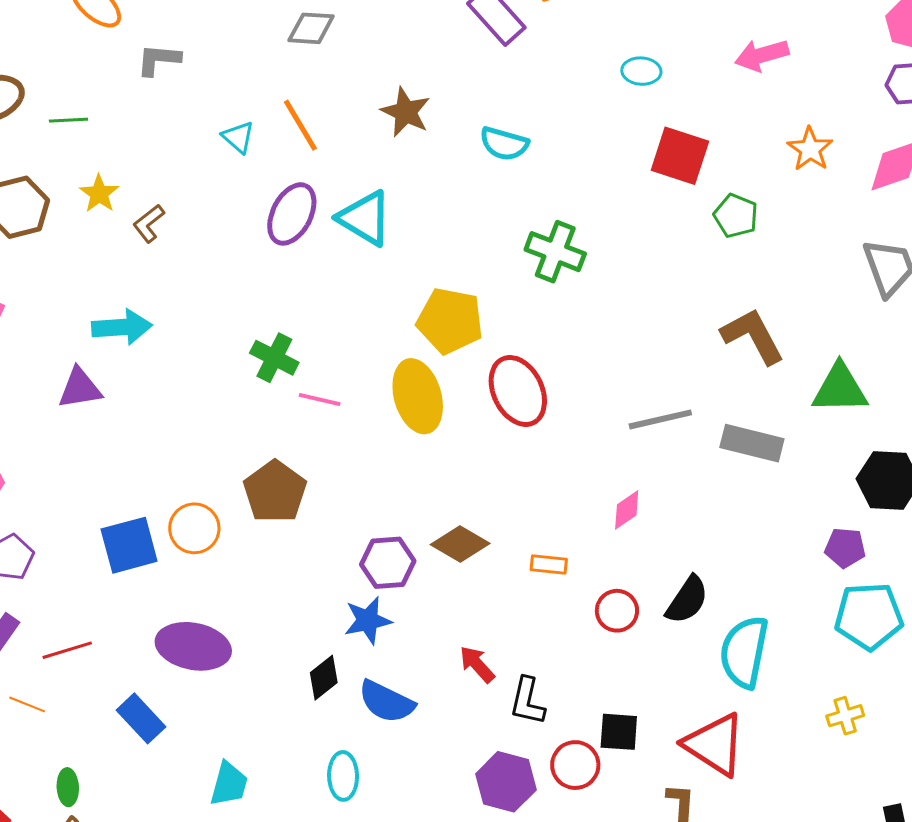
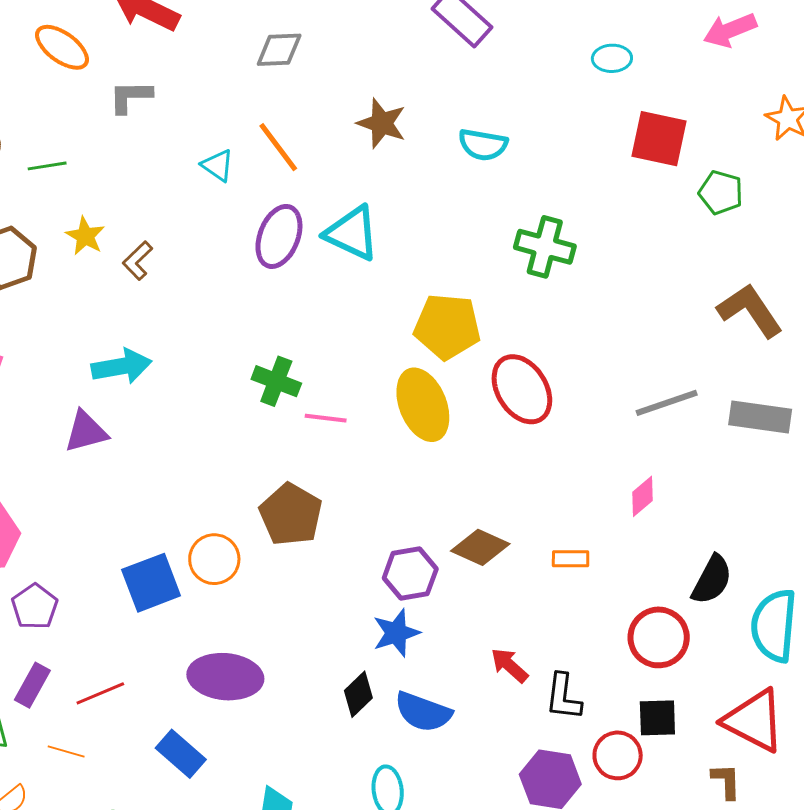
red circle: (617, 611) -> (659, 637), moved, size x1.4

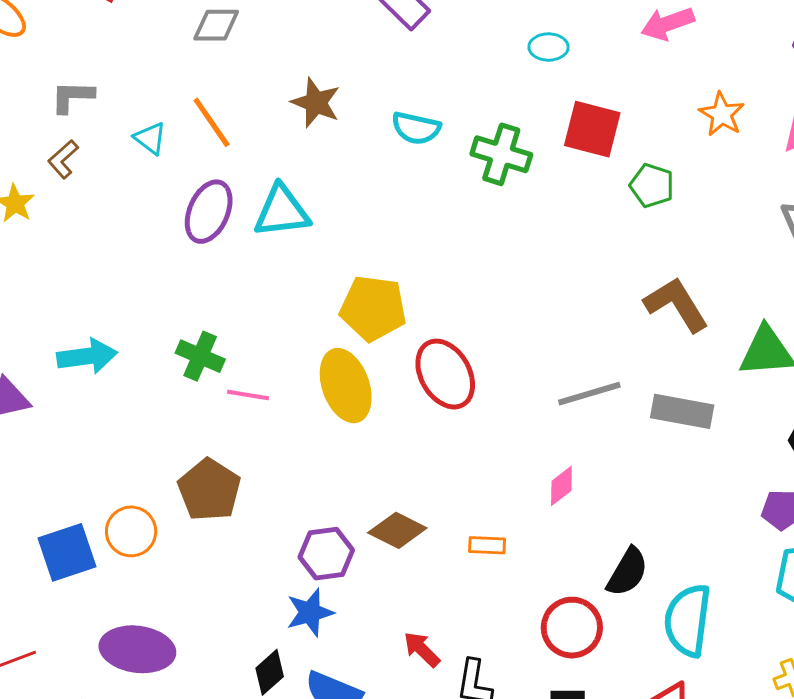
gray L-shape: (130, 97) -> (72, 97), moved
cyan triangle: (352, 233) -> (282, 211), turned -34
green cross: (545, 247) -> (501, 154), moved
brown L-shape: (138, 261) -> (63, 159), moved
cyan arrow: (121, 366) -> (87, 356), moved

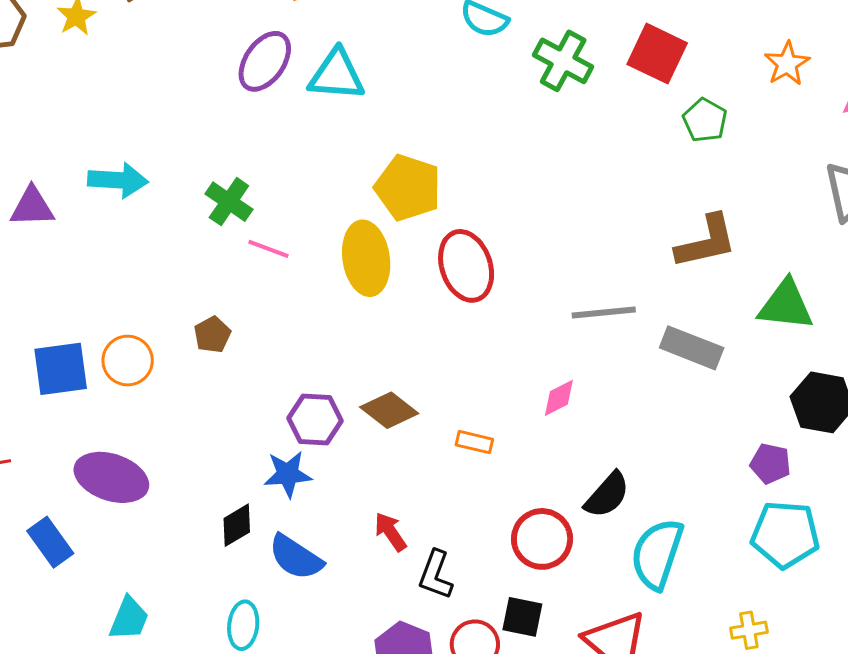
brown L-shape: (676, 304) -> (706, 242), turned 98
brown pentagon: (209, 490) -> (212, 335), size x0.6

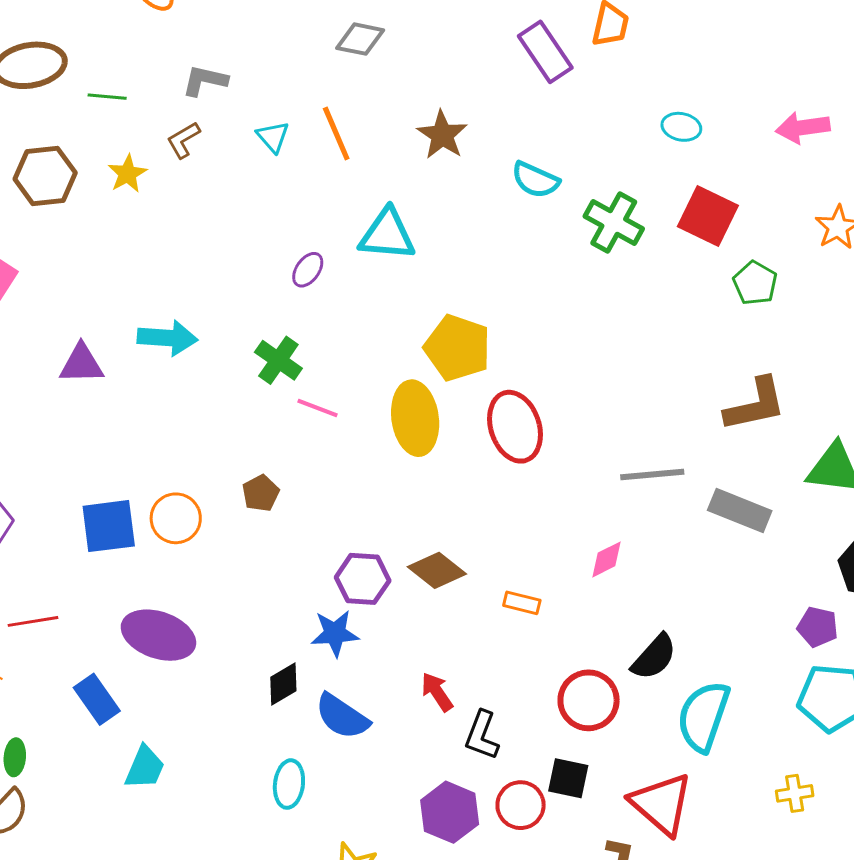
purple ellipse: (265, 61) -> (308, 270), moved, size x0.6
cyan trapezoid: (129, 618) -> (145, 768), moved

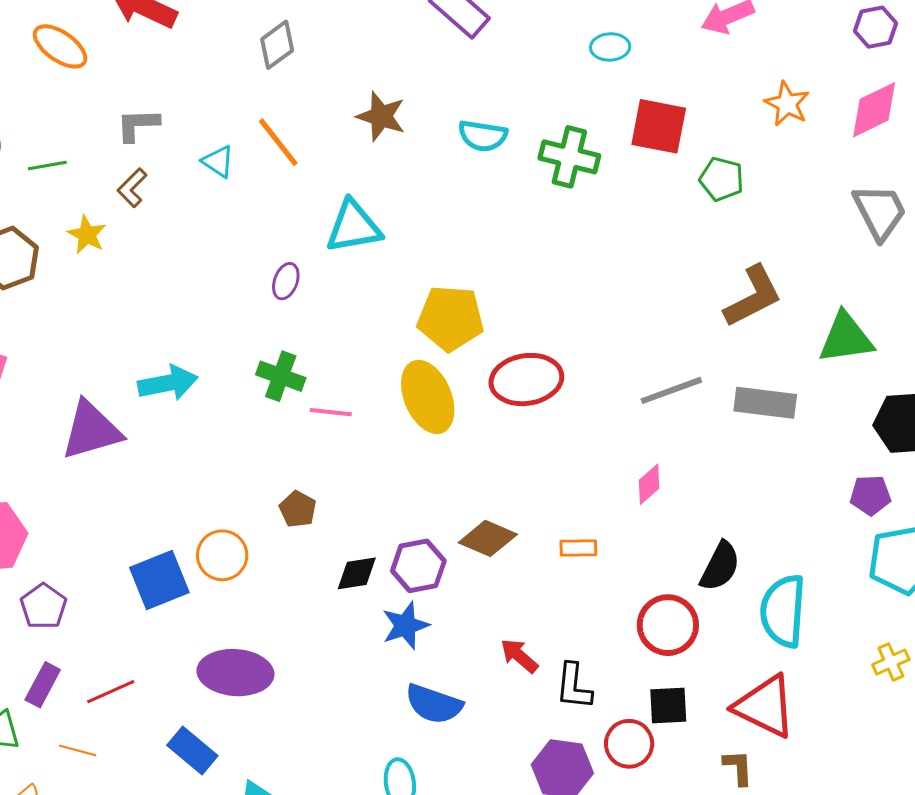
gray diamond: (360, 39) -> (277, 45), turned -33
purple triangle: (81, 364) -> (91, 430), size x1.4
red ellipse: (515, 427) -> (526, 380), turned -66
black diamond: (283, 684) -> (357, 573), moved, turned 36

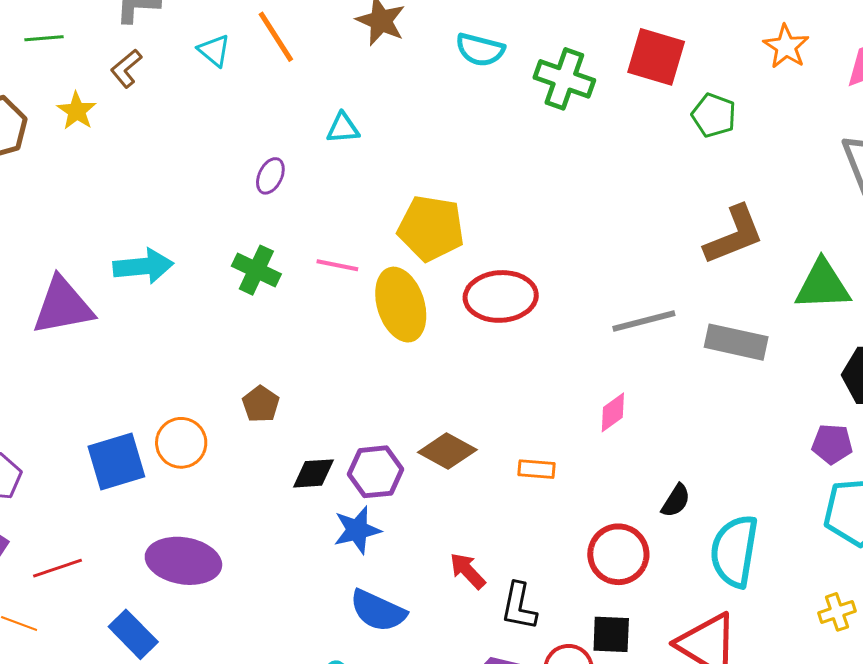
cyan triangle: (354, 227) -> (343, 128), size x0.6
pink line: (331, 412) -> (337, 265), moved
black semicircle: (720, 566) -> (676, 501), size x0.7

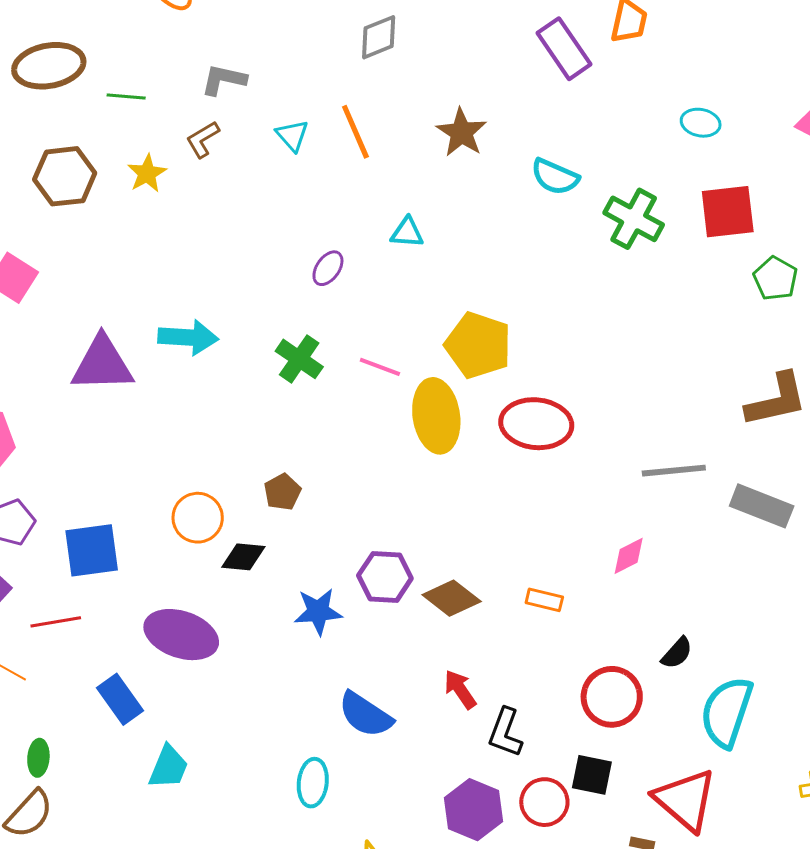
red square: (656, 57) -> (728, 212), turned -32
brown diamond: (447, 451) -> (452, 598), moved
blue square: (116, 462) -> (92, 550), moved
black diamond: (314, 473) -> (243, 557), moved
blue star: (357, 530) -> (318, 612), moved

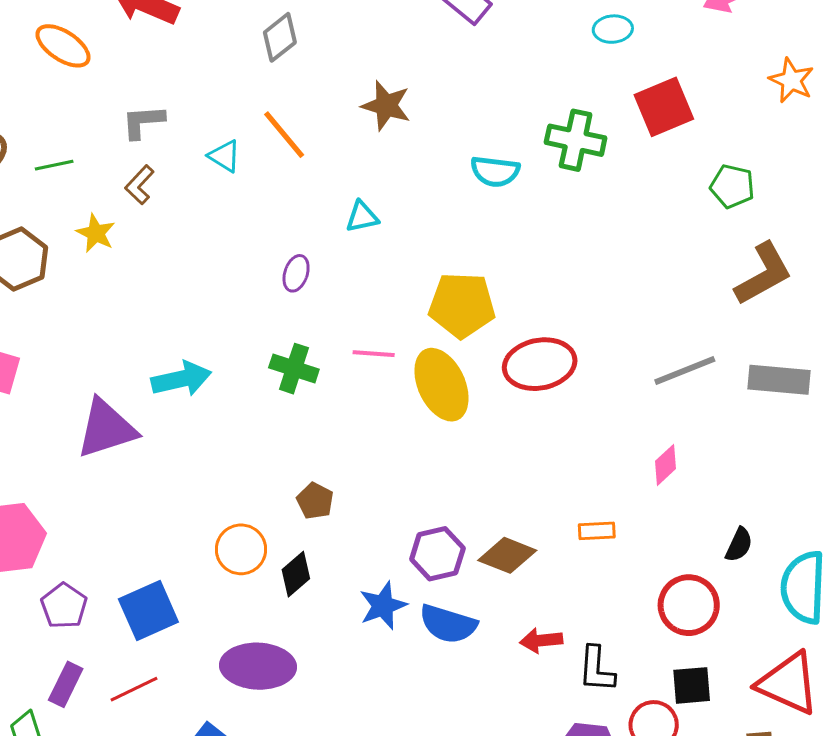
cyan semicircle: (555, 177) -> (495, 171), moved
green pentagon: (775, 278) -> (732, 186), moved
black diamond: (243, 557) -> (296, 574), turned -30
red arrow: (460, 689) -> (541, 640), turned -45
blue semicircle: (365, 715) -> (448, 624), moved

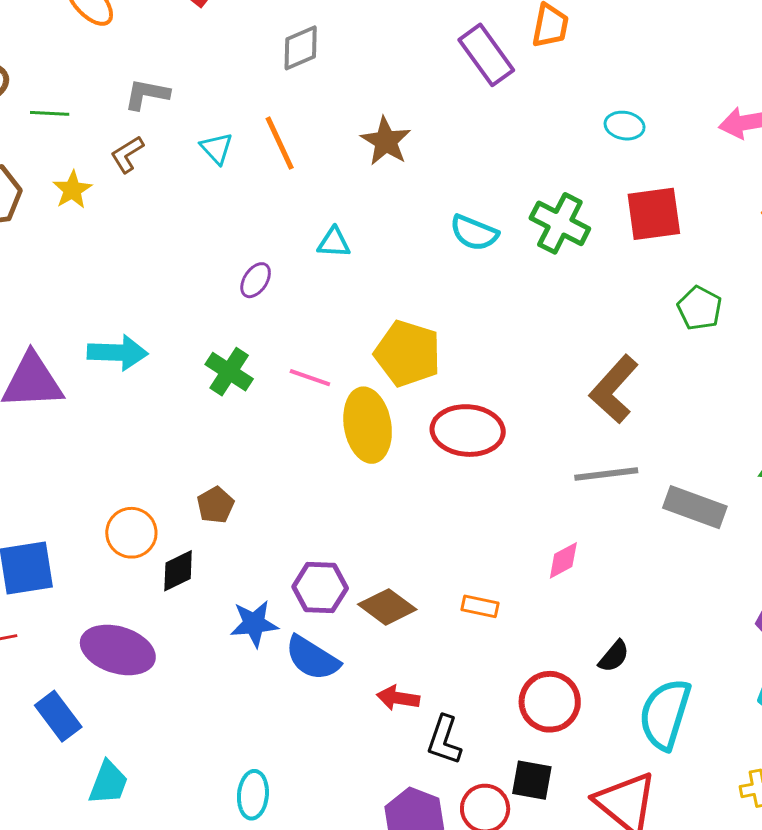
brown L-shape: (763, 274) -> (614, 389), moved, turned 146

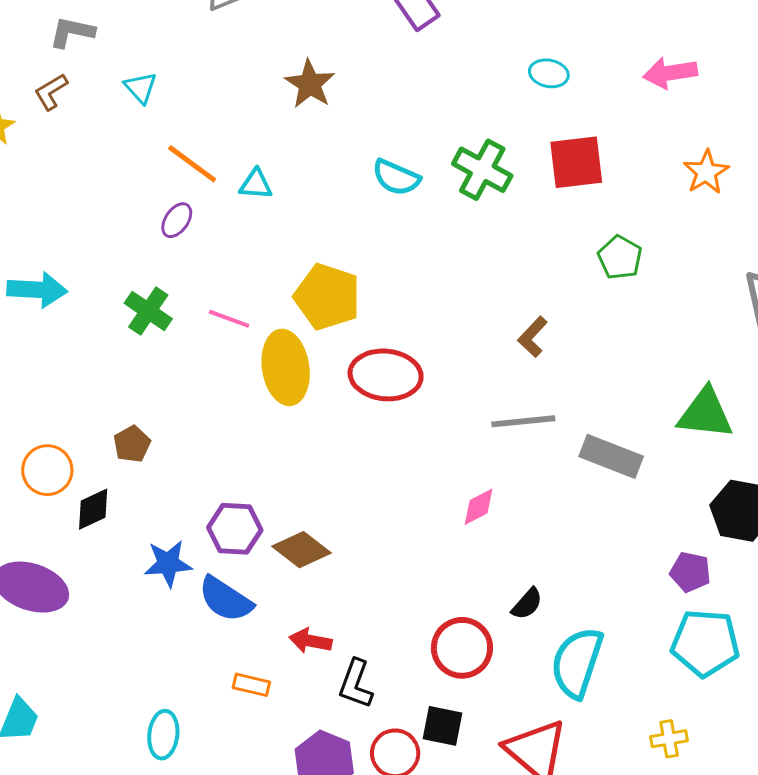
orange line: (280, 143) -> (192, 164), moved, turned -30
brown L-shape: (614, 389) -> (533, 337), size x0.6
orange rectangle: (480, 606) -> (251, 685), moved

